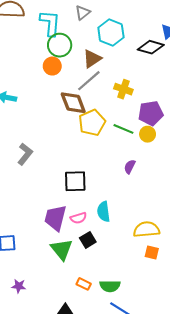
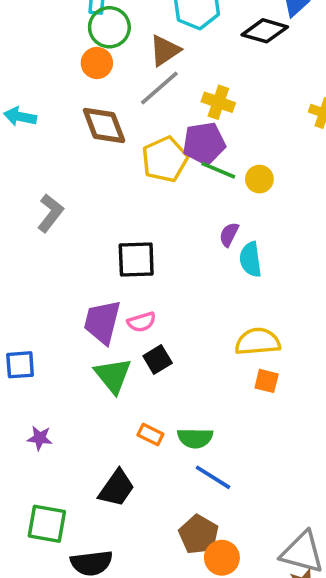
brown diamond: (73, 103) -> (104, 125), moved
purple pentagon: (151, 113) -> (204, 143), moved
cyan semicircle: (104, 212) -> (250, 259), moved

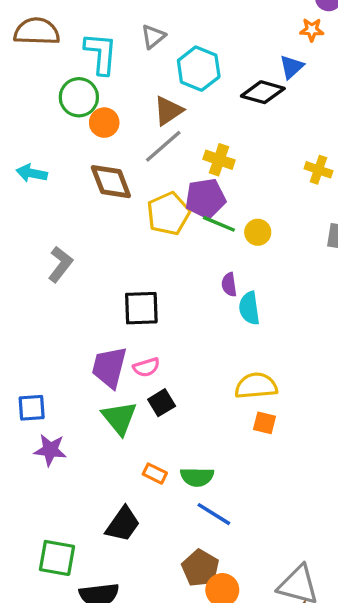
green circle: (109, 27) -> (79, 97), moved
purple semicircle: (229, 234) -> (229, 285), turned -35
purple star: (40, 438) -> (50, 450), moved, size x1.4

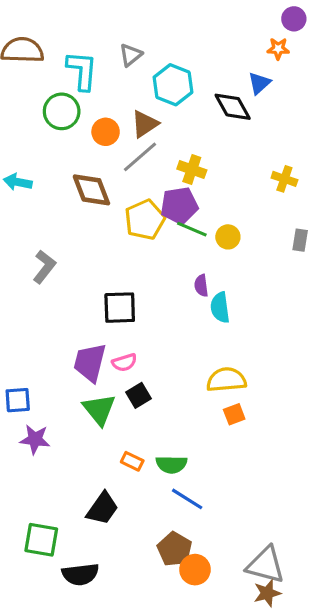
black diamond: (263, 92) -> (233, 107), turned 45
orange circle: (104, 123) -> (106, 132), moved
orange square: (264, 423) -> (234, 414), turned -35

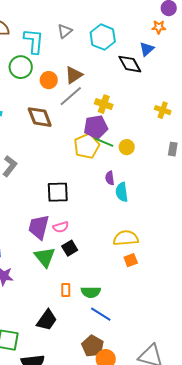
cyan hexagon: (173, 85) -> (103, 37), moved
yellow pentagon: (145, 220) -> (87, 146), moved
orange rectangle: (132, 461) -> (66, 290), turned 64

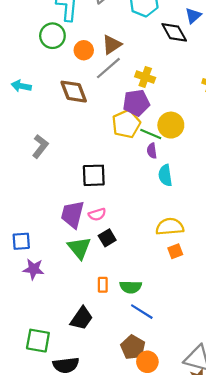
green line: (104, 142) -> (151, 134), moved
yellow circle: (127, 147) -> (171, 125), size x1.5
purple semicircle: (110, 178) -> (152, 151), moved

